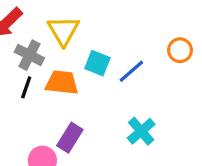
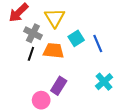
cyan square: (97, 63) -> (76, 38), turned 35
blue line: (131, 71) -> (98, 44), turned -72

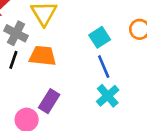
cyan square: (76, 38) -> (100, 37), moved
blue line: (98, 44) -> (104, 67), moved

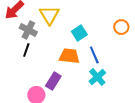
cyan square: (100, 37) -> (79, 33), moved
orange trapezoid: (43, 56) -> (69, 56), moved

